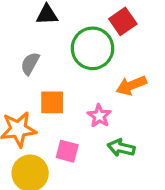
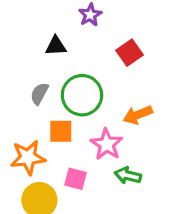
green circle: (92, 48) -> (82, 95), moved
pink star: (99, 116) -> (107, 144), size x1.4

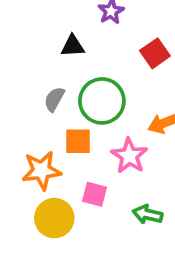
green arrow: (128, 175) -> (148, 214), moved

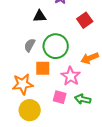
pink square: (95, 194) -> (60, 97), moved
green arrow: (148, 214) -> (83, 99), moved

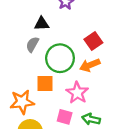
red square: (85, 20) -> (93, 41), moved
gray semicircle: (30, 45) -> (32, 44), moved
orange arrow: (90, 58) -> (90, 65), moved

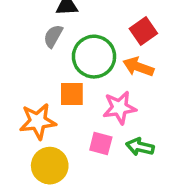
orange arrow: (90, 65) -> (138, 67), turned 42
pink star: (77, 93) -> (120, 108), turned 30

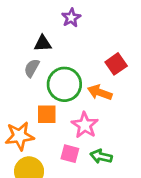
red square: (143, 31) -> (116, 64), moved
pink star: (120, 108) -> (85, 125), turned -30

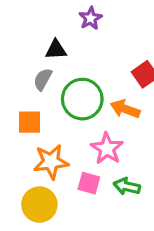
orange square: (47, 114) -> (30, 122), moved
orange star: (20, 136) -> (51, 162), moved

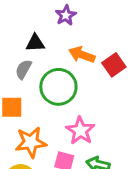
orange arrow: (125, 109) -> (82, 55), moved

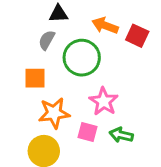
red square: (114, 65) -> (137, 36), turned -30

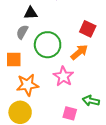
orange arrow: (105, 25) -> (79, 52), moved, turned 120
pink square: (88, 132) -> (70, 113), moved
green arrow: (121, 135) -> (91, 101), moved

